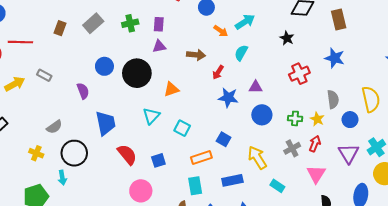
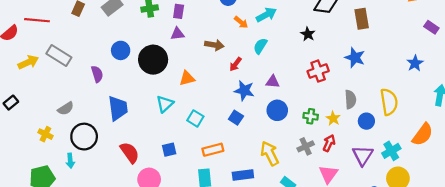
gray rectangle: (44, 75) -> (59, 55), size x1.6
blue square: (224, 139) -> (236, 118), moved
red semicircle: (127, 154) -> (130, 153), moved

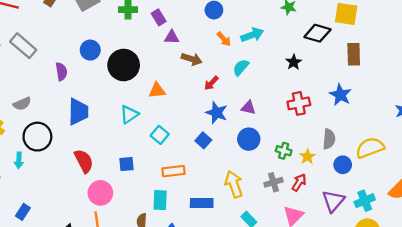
purple rectangle: (179, 11) -> (159, 17), turned -48
purple triangle: (177, 34) -> (172, 37), moved
yellow semicircle: (389, 102) -> (370, 148), turned -110

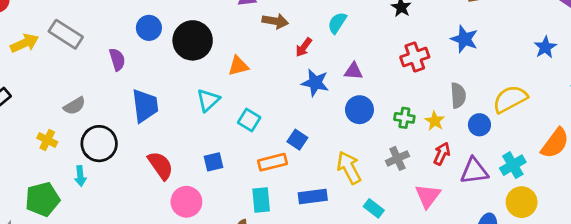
blue square: (203, 140) -> (297, 140), moved
red arrow: (299, 183) -> (442, 154), moved
purple triangle: (333, 201) -> (474, 171), turned 50

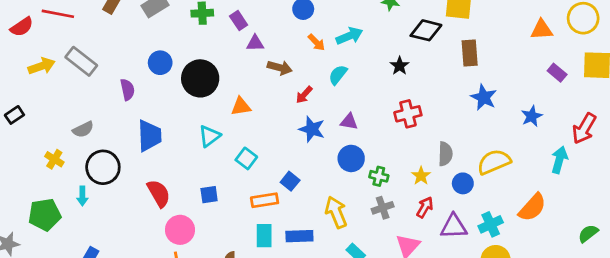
blue star: (464, 39) -> (484, 97), moved
green cross: (404, 118) -> (379, 176), moved
cyan rectangle: (261, 200) -> (264, 236), moved

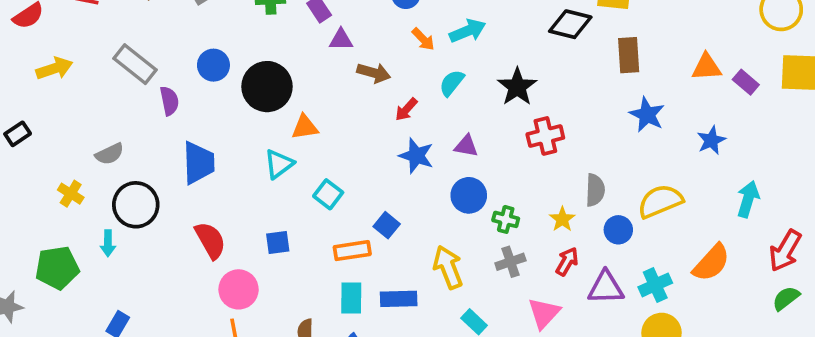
orange triangle: (542, 30) -> (707, 67), moved
gray rectangle: (81, 61) -> (135, 64), moved
black star: (400, 66) -> (517, 87), moved, size x1.5
orange triangle: (241, 106) -> (305, 127), moved
red arrow: (584, 128) -> (785, 251), moved

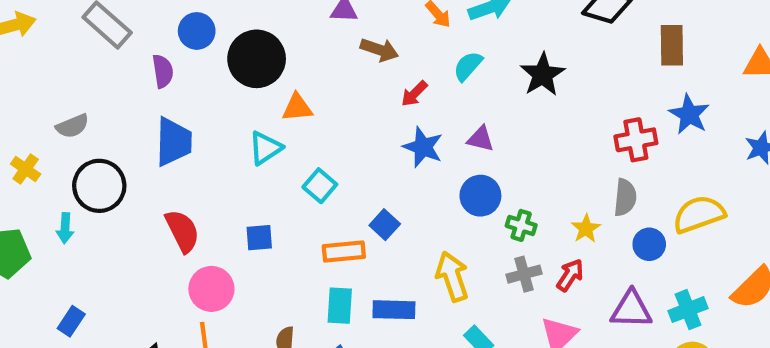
purple semicircle: (169, 101) -> (163, 71), moved
red cross: (545, 136) -> (636, 140), moved
red arrow: (567, 261) -> (570, 275), moved

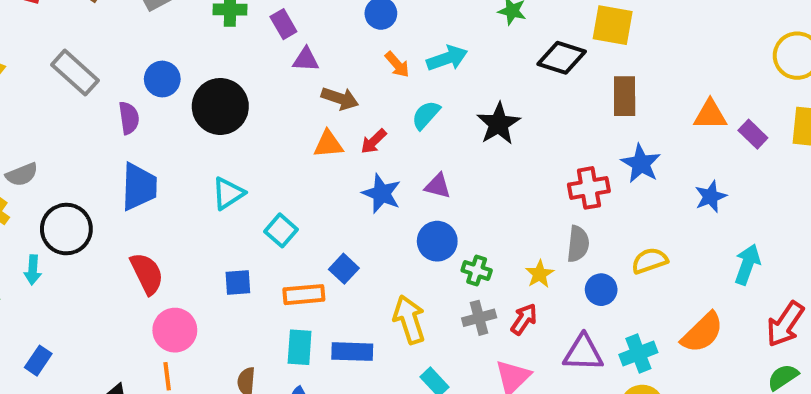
orange triangle: (297, 108) -> (328, 144), moved
gray semicircle: (72, 126) -> (22, 175), moved
yellow semicircle: (699, 214) -> (650, 261), size x0.7
blue square: (259, 238) -> (238, 282), moved

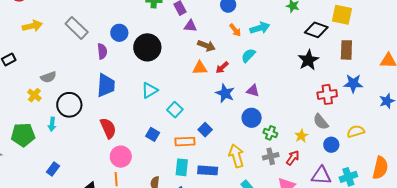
black star: (498, 124) -> (308, 60), moved
blue star: (641, 164) -> (353, 83), turned -30
gray semicircle: (578, 244) -> (321, 122), turned 132
blue square: (238, 282) -> (153, 134), turned 32
orange semicircle: (702, 333) -> (380, 168), turned -35

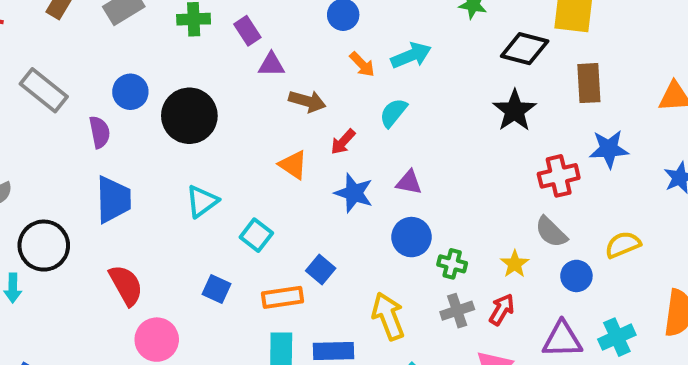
orange triangle: (200, 68) -> (293, 165), moved, turned 42

